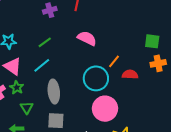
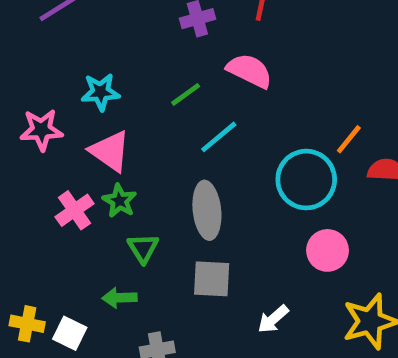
pink semicircle: (87, 38) -> (249, 71), moved
cyan line: (42, 65) -> (219, 137), moved
pink circle: (105, 109) -> (328, 250), size x0.7

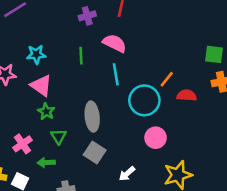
green line: (186, 94) -> (81, 56), turned -56
cyan line: (219, 137) -> (116, 74), moved, turned -60
pink cross: (75, 210) -> (23, 144), moved
gray square: (212, 279) -> (95, 153), turned 30

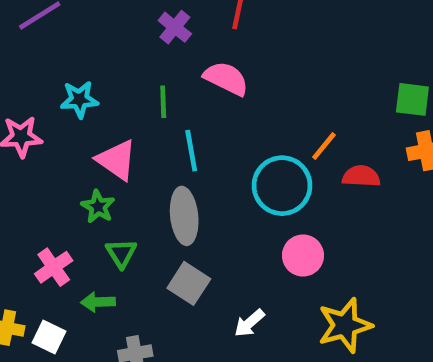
purple cross: (87, 16) -> (175, 27), turned -35
cyan line: (116, 74) -> (191, 151), moved
pink triangle: (41, 85) -> (117, 160), moved

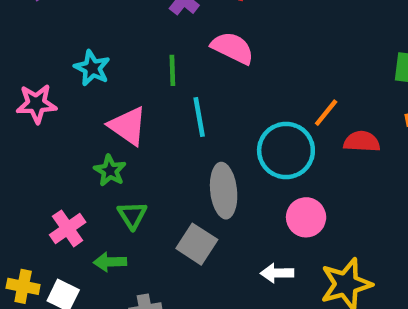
cyan star: (79, 99) -> (92, 68), turned 30
gray ellipse: (184, 216) -> (224, 191), moved
white arrow: (249, 323) -> (277, 273), moved, turned 40

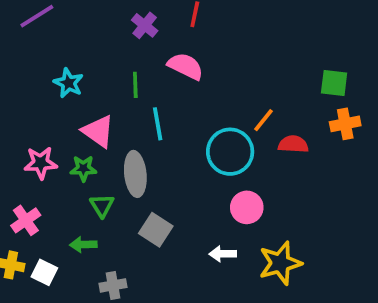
pink star: (36, 104) -> (41, 163), moved
green star: (110, 171) -> (83, 168), turned -30
gray ellipse: (224, 191) -> (135, 174), moved
pink cross: (68, 228) -> (26, 220), moved

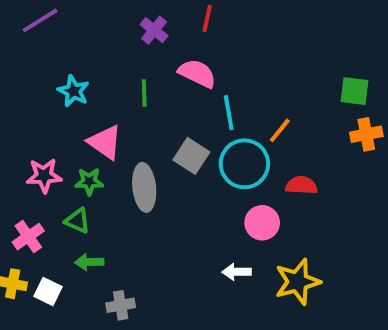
cyan line: (158, 124) -> (229, 113), moved
red semicircle: (293, 144) -> (301, 185), moved
green triangle: (102, 206) -> (77, 221), moved, turned -35
gray square: (156, 230) -> (191, 156), moved

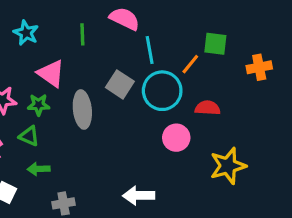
green square: (354, 91) -> (215, 44), moved
white arrow: (237, 272) -> (139, 196), moved, size x1.4
yellow star: (298, 282) -> (228, 166), moved

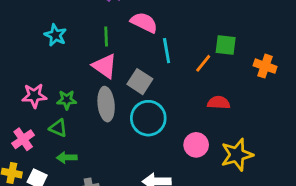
orange cross: (259, 67) -> (265, 66), turned 30
pink triangle: (51, 73) -> (105, 66), moved
cyan circle: (162, 91) -> (148, 118), moved
pink circle: (176, 138) -> (196, 145), moved

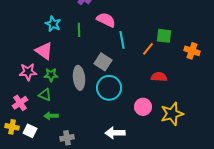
cyan star: (55, 35) -> (53, 24), moved
pink triangle: (105, 66) -> (44, 51), moved

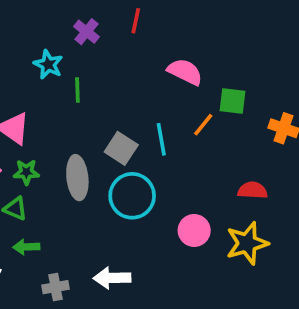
pink semicircle: (106, 20) -> (185, 72), moved
cyan star: (53, 24) -> (48, 64), moved
cyan line: (122, 40) -> (161, 139), moved
red semicircle: (159, 77) -> (253, 190), moved
white arrow: (115, 133) -> (112, 278), moved

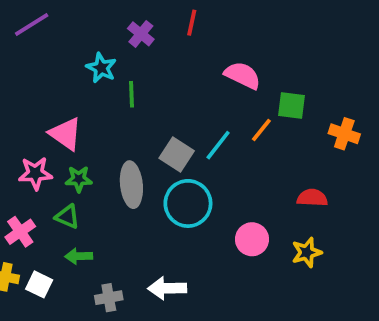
cyan line: (161, 139) -> (218, 145), turned 48
yellow star: (247, 243) -> (307, 252), size x0.7

